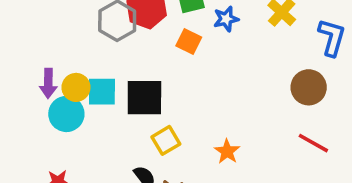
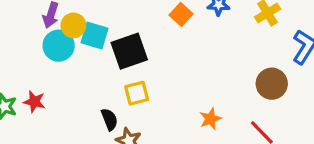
black square: (144, 98) -> (129, 51), turned -36
orange star: (227, 151) -> (210, 119), moved

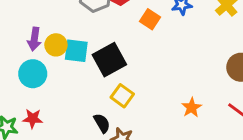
cyan circle: (59, 46) -> (33, 74), moved
yellow square: (137, 93) -> (122, 96), turned -30

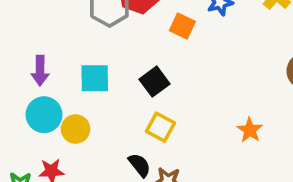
yellow circle: (56, 45) -> (76, 129), moved
black square: (109, 60) -> (154, 82), moved, size x0.7

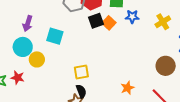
black square: (154, 82) -> (96, 21), moved
yellow square: (160, 127) -> (81, 72), turned 35
black semicircle: (140, 165) -> (81, 91), moved

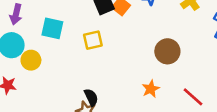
brown circle: (166, 66) -> (167, 51), moved
yellow square: (81, 72) -> (93, 40), moved

